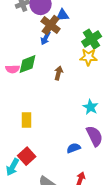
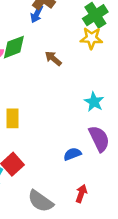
brown arrow: (59, 73) -> (53, 59), turned -64

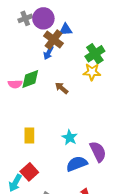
cyan star: (94, 102) -> (70, 138), moved
blue semicircle: (72, 154) -> (77, 164), size x1.5

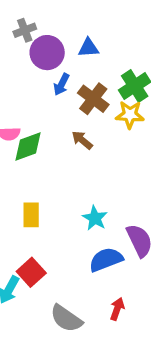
purple circle: (43, 18) -> (47, 53), moved
brown cross: (54, 40) -> (93, 99), moved
green diamond: (30, 79) -> (28, 146), moved

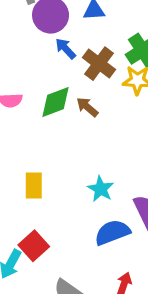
blue arrow: (61, 84) -> (66, 49), turned 110
green diamond: (28, 146) -> (56, 102), moved

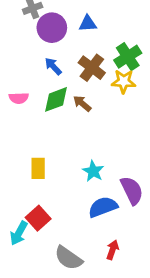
blue arrow: (66, 49) -> (53, 66), moved

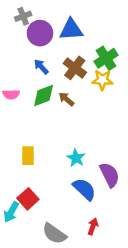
blue triangle: (88, 24) -> (71, 29), size x1.5
blue semicircle: (103, 207) -> (84, 189), turned 65

